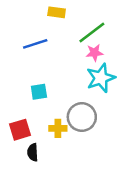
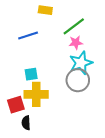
gray circle: (82, 117) -> (78, 80), moved
yellow cross: (58, 128) -> (36, 94), moved, size x1.6

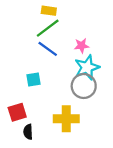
green line: (74, 26) -> (48, 28), moved
blue line: (28, 35) -> (48, 49), moved, turned 54
yellow cross: (36, 94) -> (66, 119), moved

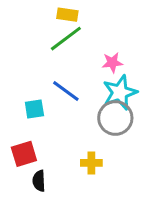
blue line: (48, 49) -> (66, 91), moved
cyan square: (34, 79) -> (34, 109), moved
yellow cross: (66, 119) -> (91, 163), size x0.6

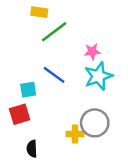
yellow rectangle: (67, 15) -> (39, 12), moved
gray circle: (115, 118) -> (95, 123), moved
red square: (24, 154) -> (20, 114), moved

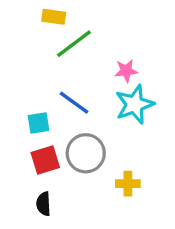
red square: (20, 114) -> (45, 160), moved
gray circle: (95, 123) -> (86, 153), moved
yellow cross: (75, 134) -> (128, 184), moved

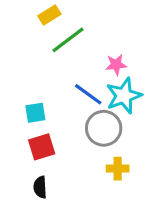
yellow rectangle: (54, 17) -> (49, 15), turned -40
blue line: (74, 103) -> (88, 94), moved
gray circle: (86, 153) -> (104, 128), moved

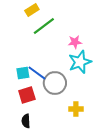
blue line: (88, 94) -> (37, 73), moved
gray circle: (104, 128) -> (55, 83), moved

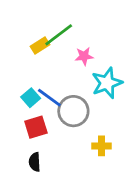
yellow rectangle: (32, 10) -> (40, 45), moved
pink star: (75, 42) -> (84, 56), moved
cyan square: (23, 73) -> (31, 98), turned -32

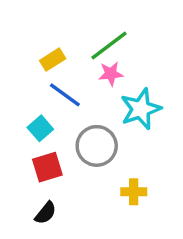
green line: (59, 35) -> (109, 45), moved
blue line: (49, 98) -> (65, 95), moved
black semicircle: (35, 162) -> (46, 213), turned -138

